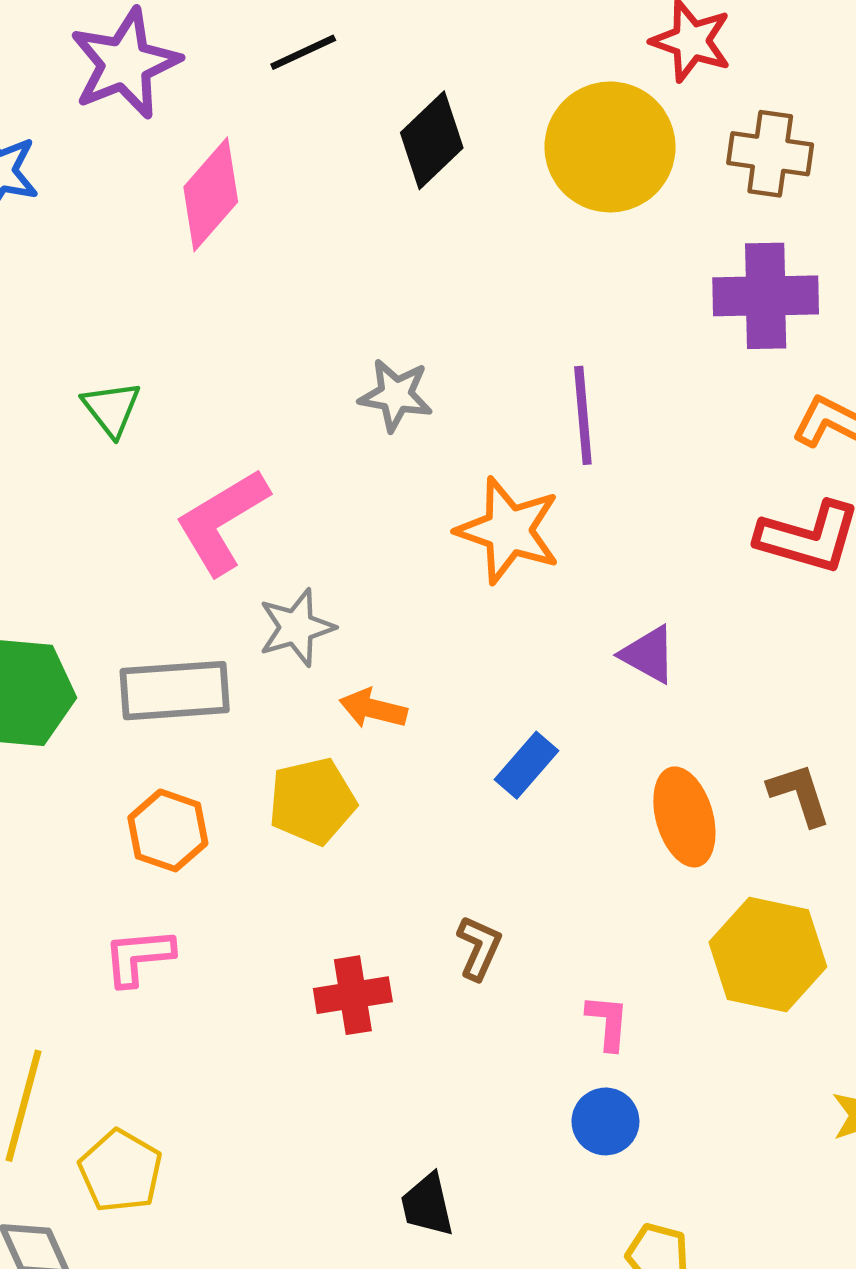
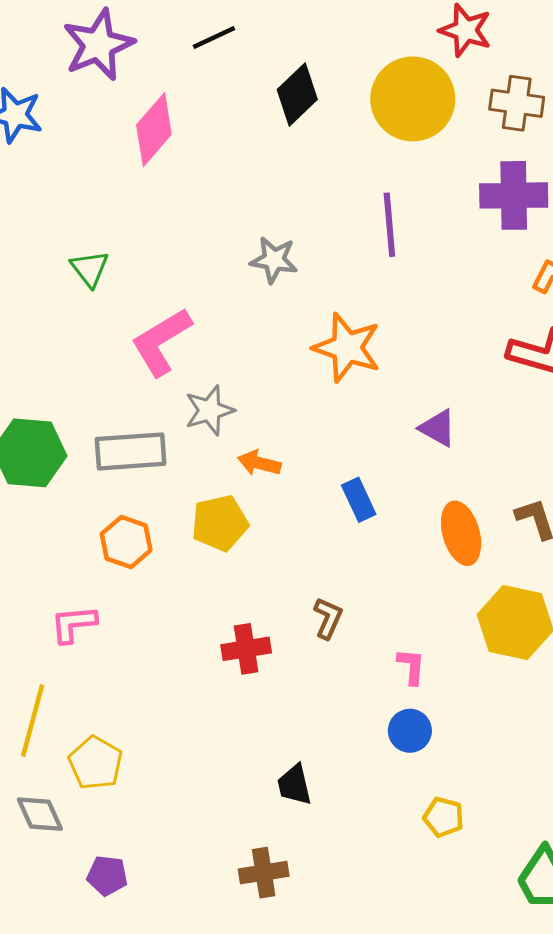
purple line: (583, 415) -> (389, 225), moved
blue rectangle: (527, 765) -> (359, 500), turned -66
pink L-shape: (139, 957) -> (74, 624), moved

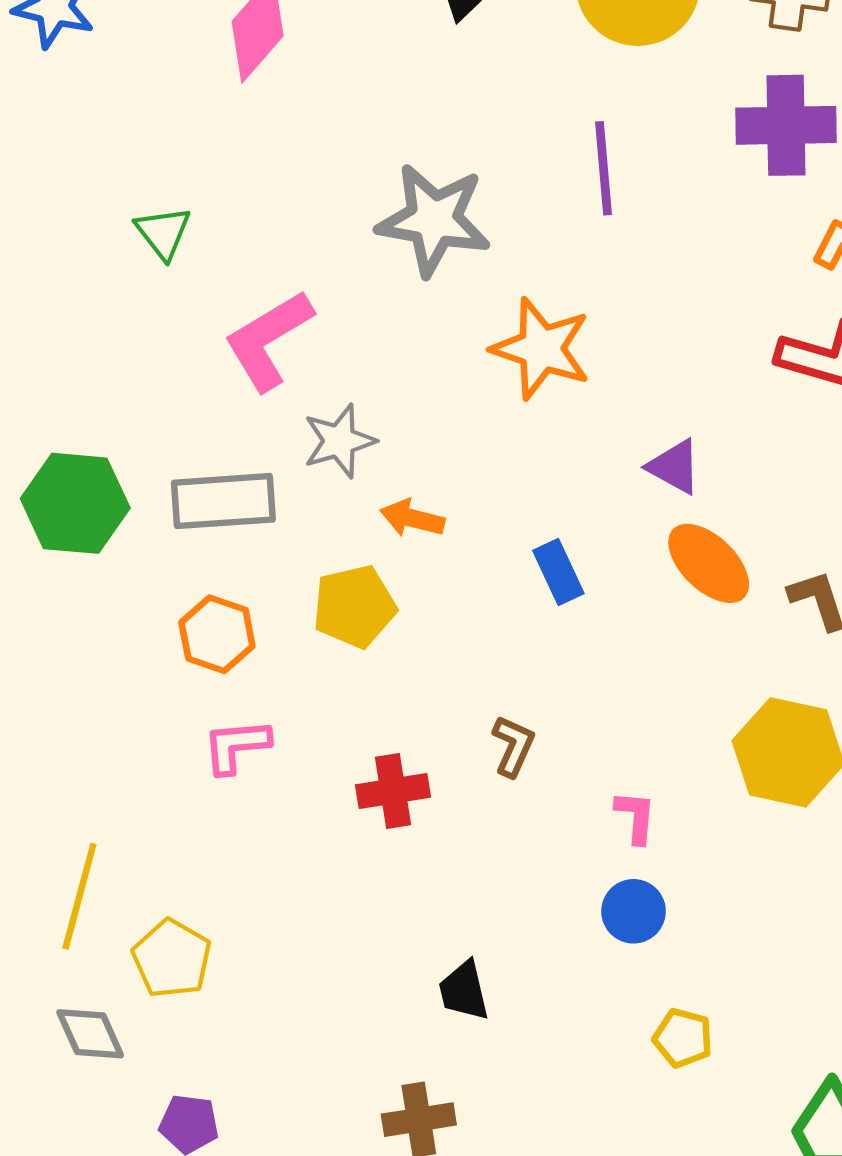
gray star: (274, 260) -> (434, 220), size x1.6
orange ellipse: (461, 533) -> (709, 563), moved, turned -30
pink L-shape: (74, 624) -> (236, 746), moved

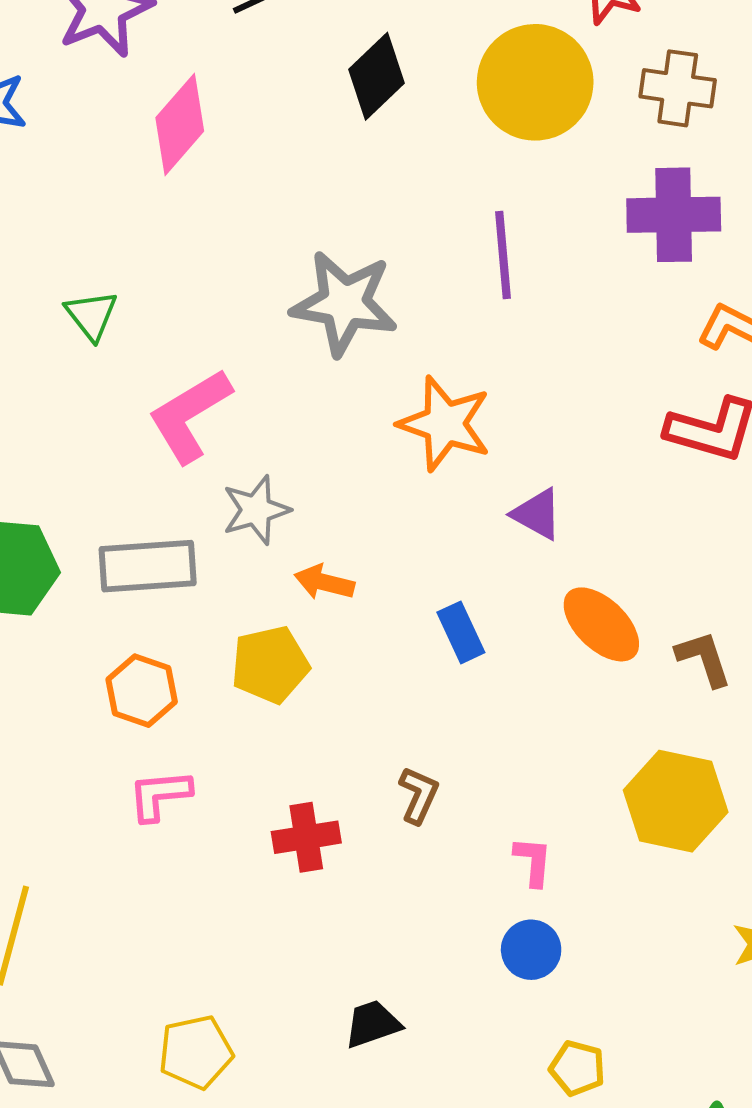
purple triangle: (674, 467) -> (537, 514), moved
yellow pentagon: (172, 959) -> (196, 1052), moved, turned 30
black trapezoid: (464, 991) -> (372, 1024), turned 84

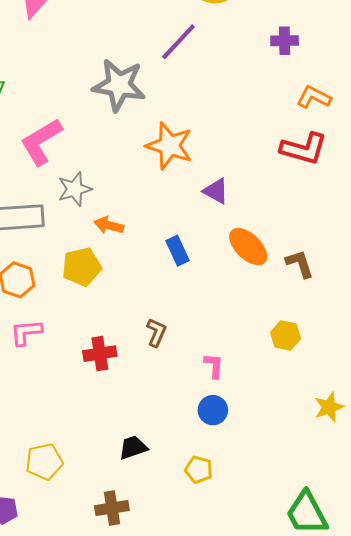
purple cross: (674, 215) -> (285, 41), size x0.6
purple line: (503, 255) -> (179, 42), moved, turned 48
yellow hexagon: (676, 801) -> (286, 335), size x0.6
yellow pentagon: (577, 1068) -> (199, 470), moved

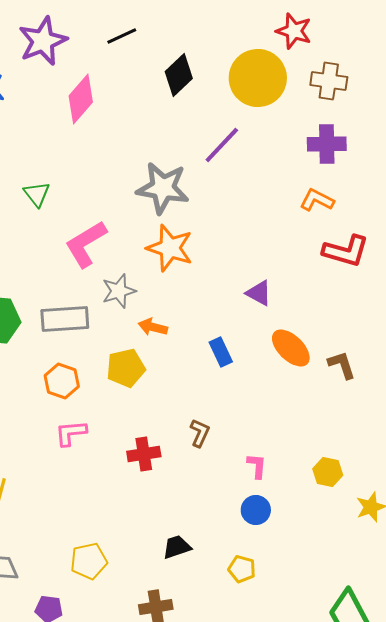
purple cross: (285, 41) -> (327, 144), size x1.4
orange L-shape: (314, 97) -> (317, 200), moved
orange star: (169, 146) -> (170, 248), moved
yellow hexagon: (286, 335) -> (328, 472), moved

